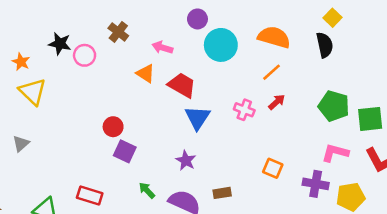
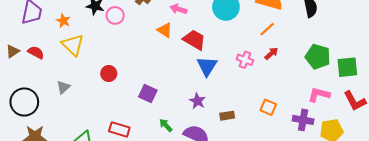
red circle: (113, 127) -> (109, 74), moved
brown rectangle: (222, 193) -> (227, 116), moved

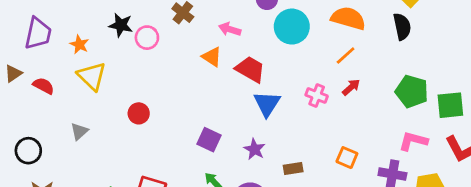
brown triangle: (13, 51) -> (13, 73), moved
purple square: (148, 94) -> (209, 140), moved
black circle: (24, 102) -> (28, 151), size x0.7

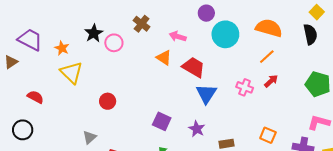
black star: (121, 25) -> (94, 33), turned 30
purple trapezoid: (38, 33) -> (30, 40), turned -75
brown triangle: (13, 73) -> (11, 62), moved
red semicircle: (44, 86) -> (35, 97), moved
gray triangle: (79, 131) -> (90, 137), moved

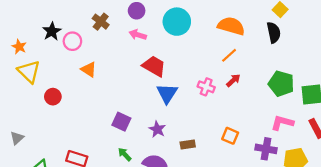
purple circle: (206, 13) -> (137, 11), moved
cyan circle: (225, 34) -> (177, 22), moved
orange triangle: (164, 58) -> (89, 69), moved
red circle: (108, 101) -> (53, 97), moved
gray triangle: (90, 137) -> (17, 138), moved

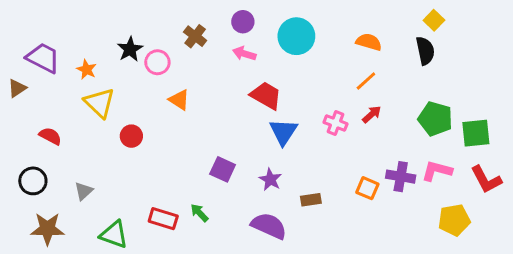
orange semicircle: (231, 26) -> (369, 42), size x0.7
purple cross: (266, 149) -> (401, 177), moved
green arrow: (125, 154) -> (199, 213), moved

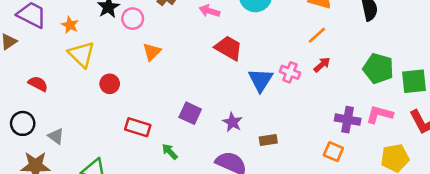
orange triangle: (179, 100) -> (152, 52), turned 42
blue triangle: (283, 132) -> (261, 80), moved
orange square: (367, 188) -> (333, 152), moved
gray triangle: (84, 191) -> (56, 136), moved, turned -42
red rectangle: (163, 219) -> (138, 127), moved

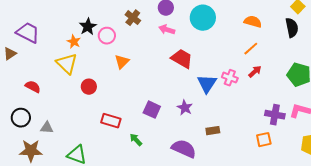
orange star: (70, 25) -> (74, 42), moved
purple star: (232, 122) -> (185, 108), moved
gray triangle: (56, 136) -> (47, 128), turned -32
orange square: (333, 152) -> (264, 140), turned -35

